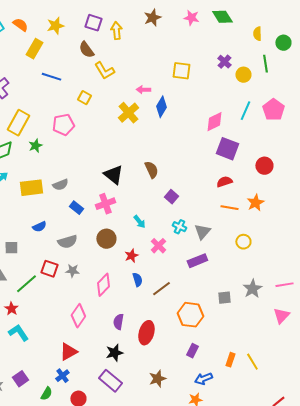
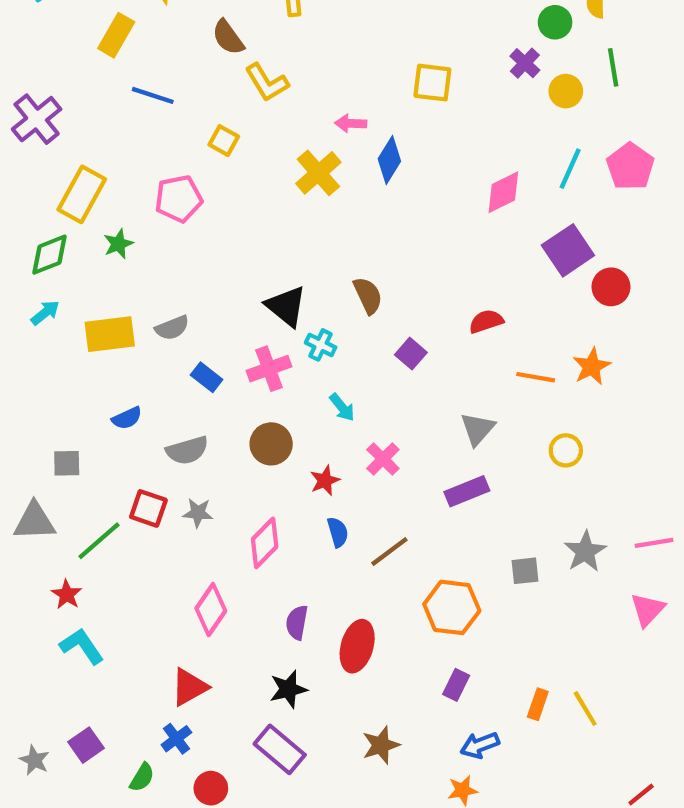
green circle: (283, 43) -> (555, 22), moved
purple square: (227, 149) -> (568, 250), moved, turned 35
red semicircle: (224, 182) -> (486, 321), moved
cyan cross: (179, 227) -> (321, 345), moved

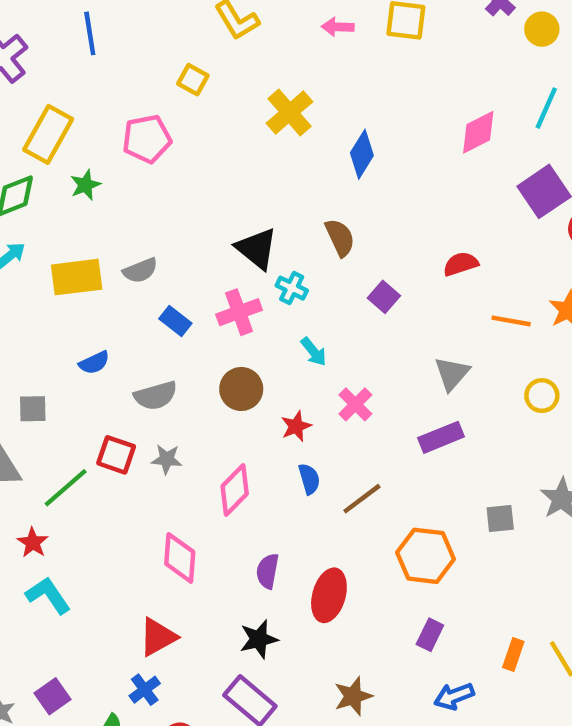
blue line: (153, 95) -> (90, 33), moved, turned 63
pink arrow: (351, 123) -> (338, 27), moved
blue diamond: (389, 160) -> (362, 154), moved
pink diamond: (211, 610) -> (180, 558), turned -30

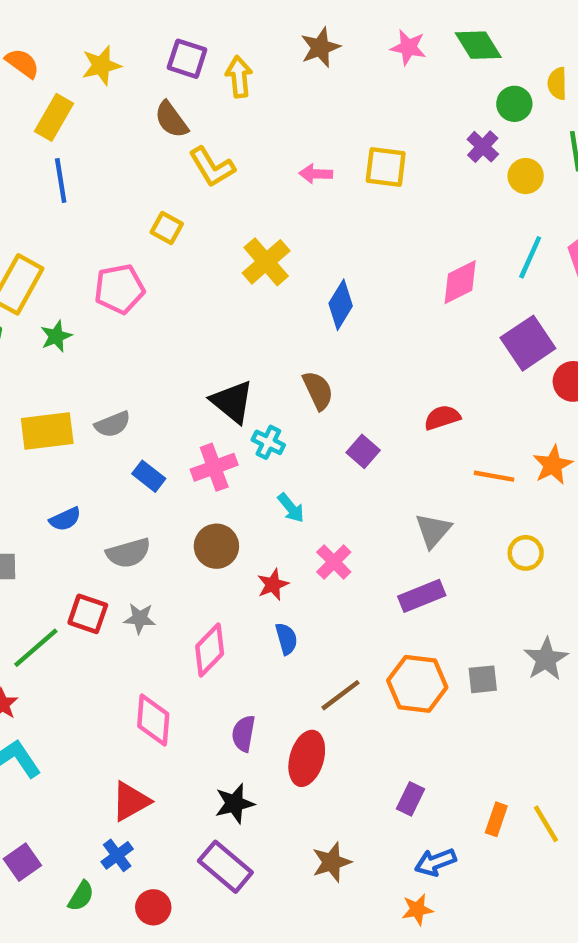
brown line: (362, 499) -> (341, 695), moved
orange hexagon: (426, 556) -> (417, 684), moved

